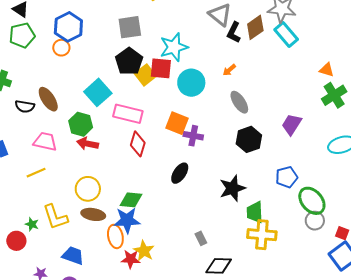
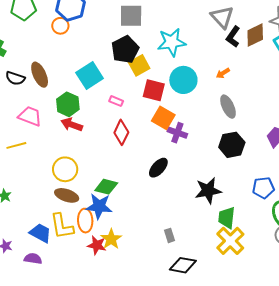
red square: (161, 68) -> (154, 90), moved
pink rectangle: (128, 114) -> (116, 101), size x0.5
yellow L-shape: (55, 217) -> (62, 226), moved
yellow cross: (262, 235) -> (230, 241), turned 32

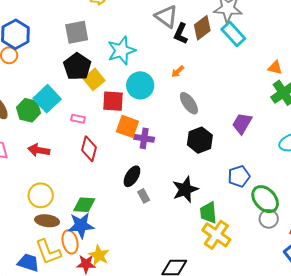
green hexagon: (68, 104) -> (28, 110), moved
gray rectangle: (169, 235) -> (144, 196), moved

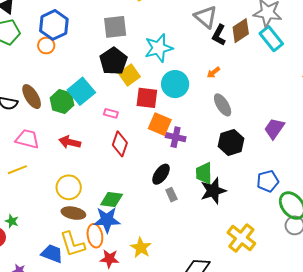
green trapezoid: (208, 213) -> (204, 173), moved
yellow star: (99, 255) -> (141, 248), moved

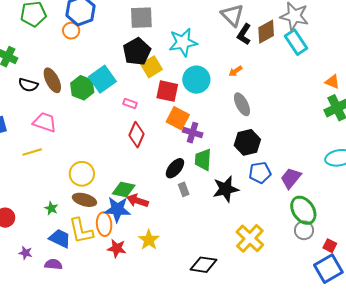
purple trapezoid: (274, 129) -> (291, 178), moved
red arrow: (70, 142) -> (137, 201), moved
green trapezoid: (204, 173) -> (203, 160), moved
blue pentagon: (268, 181) -> (260, 173), moved
green star: (12, 221) -> (51, 208), moved

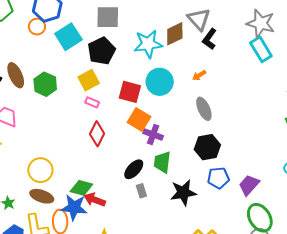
brown diamond: (266, 32) -> (175, 34), moved
yellow square: (152, 67) -> (89, 80), moved
cyan square: (102, 79) -> (68, 37), moved

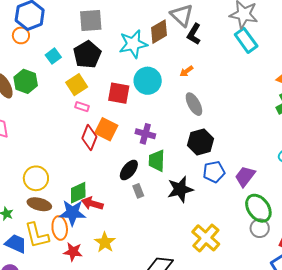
cyan square: (68, 37) -> (53, 56), moved, size x0.6
green hexagon: (45, 84) -> (26, 81), moved
orange square: (139, 120) -> (106, 129), moved
green diamond: (81, 188) -> (78, 193), turned -35

